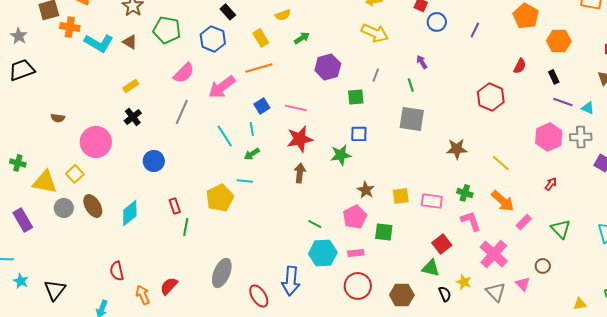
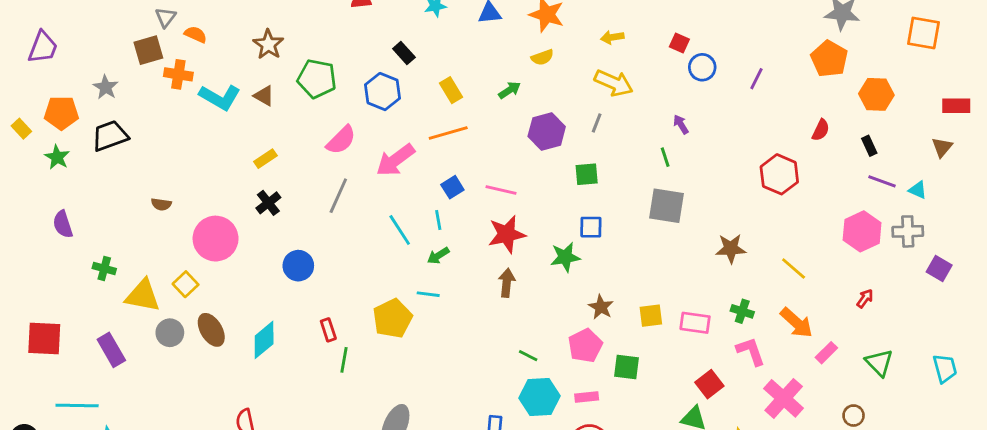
yellow semicircle: (283, 15) -> (542, 57), moved
gray line: (376, 75) -> (597, 123), moved

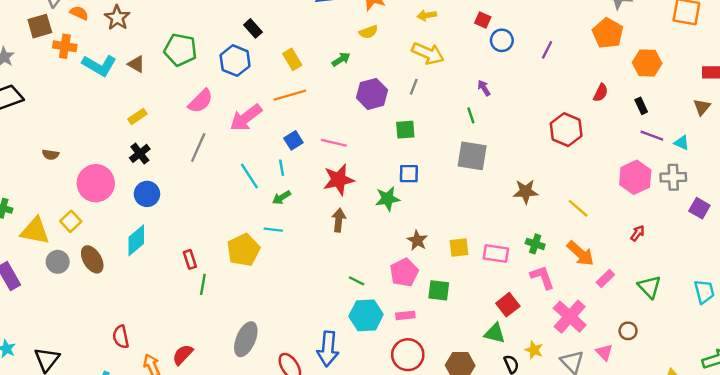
brown star: (268, 44) -> (117, 18), moved
blue circle: (298, 266) -> (147, 194), moved
cyan diamond: (264, 340) -> (136, 240), moved

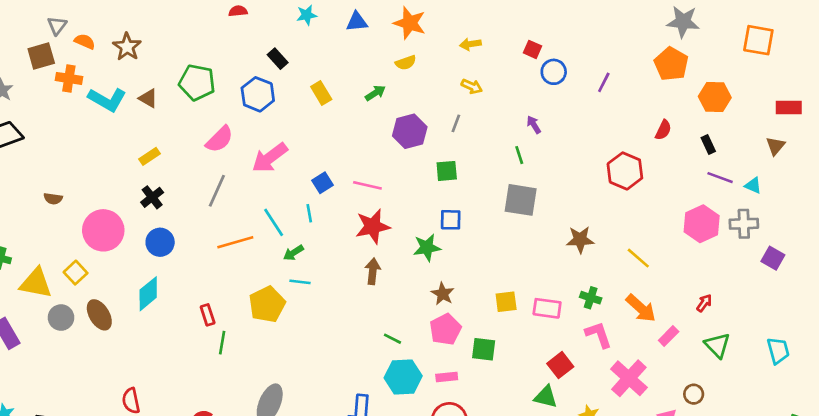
yellow arrow: (428, 53) -> (472, 86), size x0.6
orange line: (290, 95) -> (235, 242), moved
green arrow: (282, 198) -> (293, 253), moved
red arrow: (638, 233) -> (704, 303), moved
brown star: (417, 240) -> (443, 294), moved

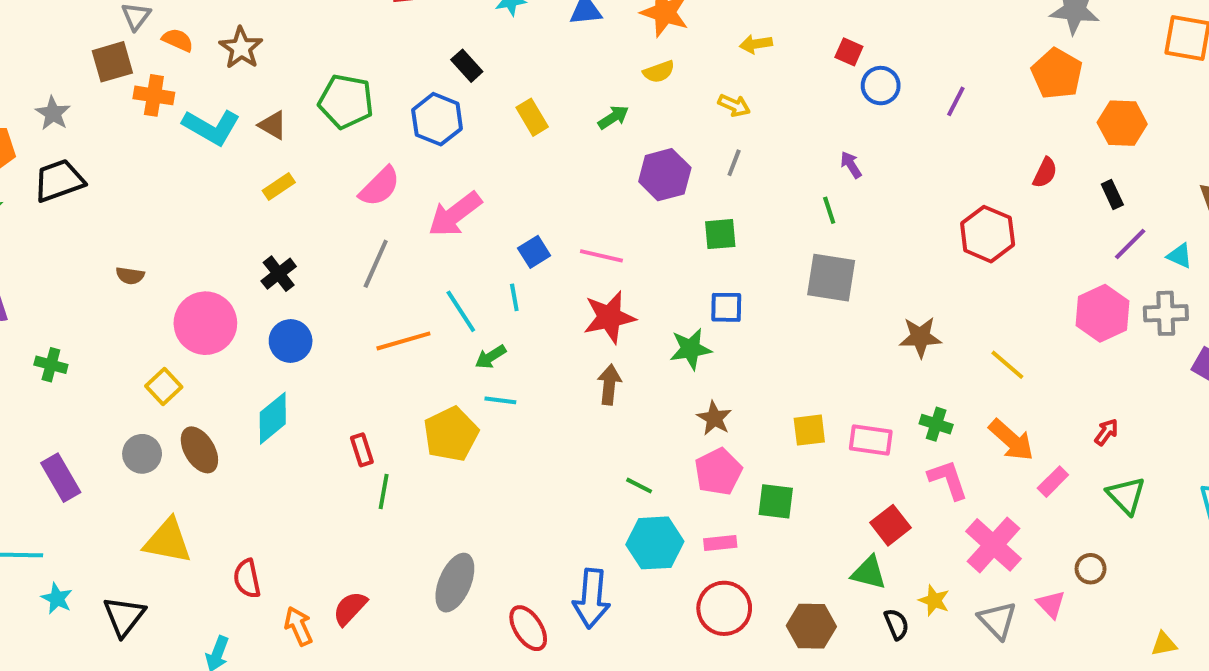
yellow arrow: (472, 86) -> (734, 105), moved
yellow rectangle: (149, 156) -> (279, 187), moved
purple line: (720, 178) -> (1130, 244), turned -65
yellow triangle: (36, 283) -> (168, 541), moved

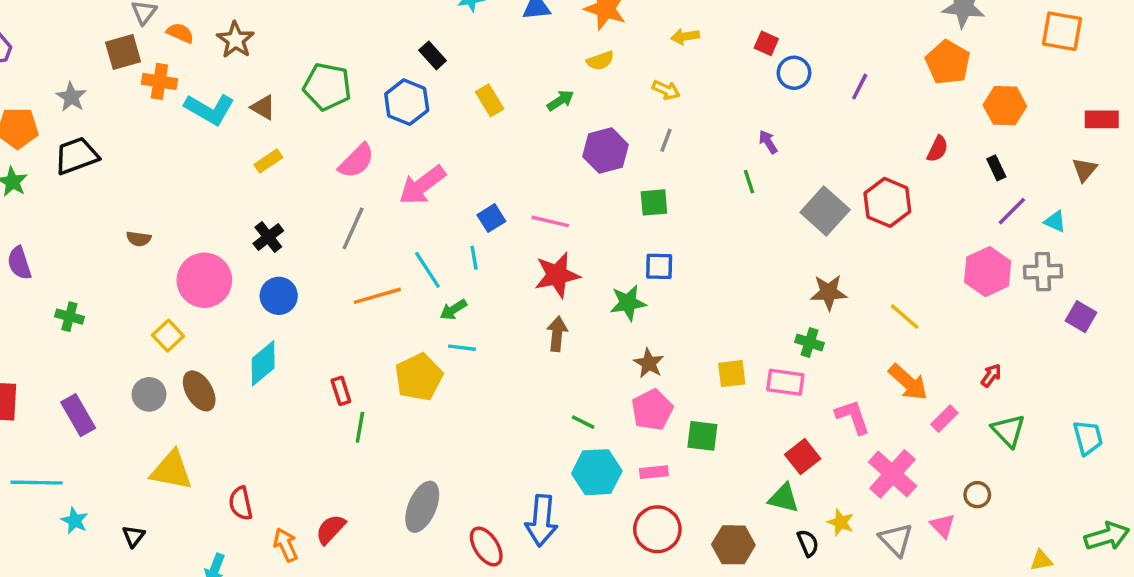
gray square: (831, 278) -> (825, 211), moved, turned 33
green cross: (936, 424) -> (810, 342), moved
black triangle: (124, 616) -> (133, 536), size x0.6

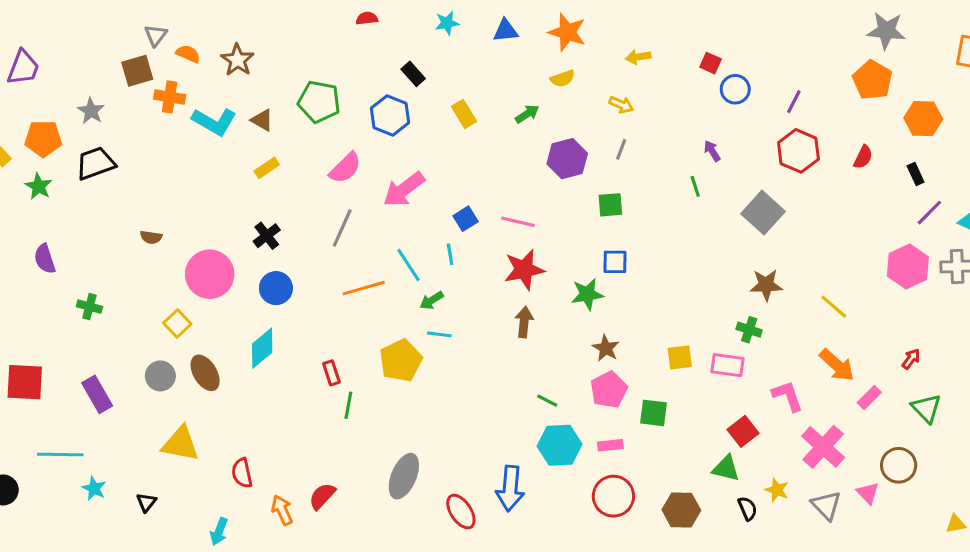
red hexagon: (887, 202) -> (798, 151), moved
brown circle: (977, 495) -> (899, 465), size x1.5

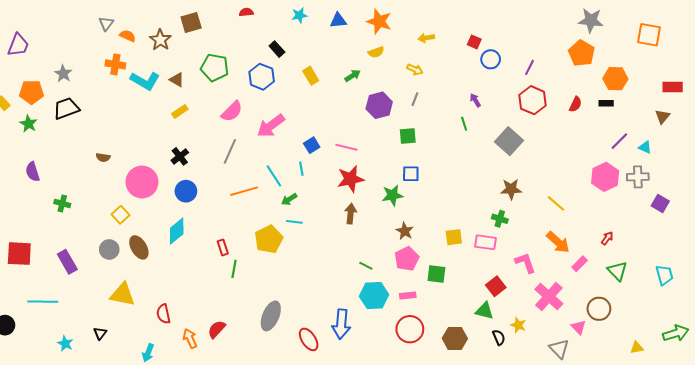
brown square: (137, 71) -> (191, 22), moved
black rectangle: (916, 174) -> (606, 103), moved, turned -64
cyan star: (94, 488) -> (65, 344), moved
gray triangle: (826, 505) -> (559, 349), moved

